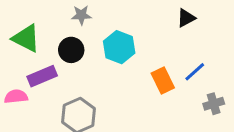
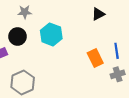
blue line: (195, 72) -> (117, 51), moved, turned -56
orange rectangle: (163, 80) -> (95, 58), moved

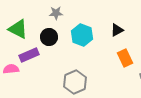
black triangle: (98, 14) -> (117, 30), moved
gray hexagon: (23, 82) -> (75, 82), moved

